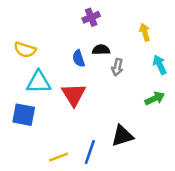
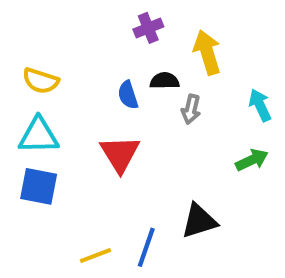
yellow arrow: (145, 32) -> (207, 52), moved, size x1.5
cyan triangle: (39, 82) -> (39, 136), moved

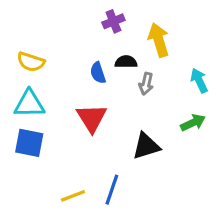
black triangle: (199, 221) -> (146, 146), moved

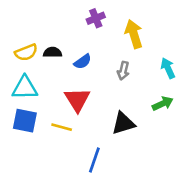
yellow semicircle: (31, 62) -> (26, 52), turned -40
black semicircle: (126, 62) -> (52, 52), moved
blue semicircle: (98, 73) -> (83, 62), turned -108
yellow line: (73, 196) -> (62, 127), moved, turned 36

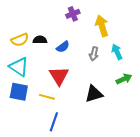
cyan arrow: (168, 68) -> (117, 52), moved
cyan triangle: (25, 88) -> (19, 67), turned 35
blue line: (94, 160) -> (54, 122), moved

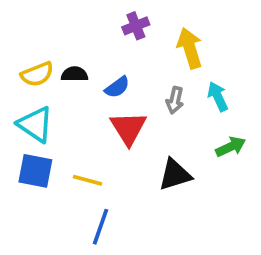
red triangle: (59, 76) -> (128, 128), moved

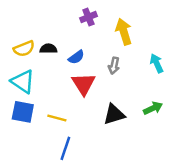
cyan arrow: (218, 97) -> (157, 63), moved
green arrow: (231, 147) -> (153, 108), moved

